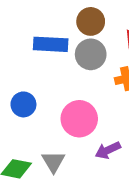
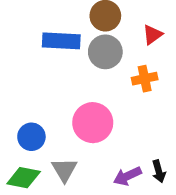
blue circle: (23, 104) -> (31, 137), moved
purple arrow: (108, 150) -> (127, 176), moved

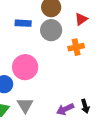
blue rectangle: (61, 41) -> (23, 23), size x0.7
pink circle: (93, 123) -> (25, 67), moved

